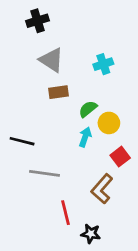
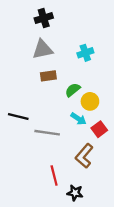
black cross: (37, 21) -> (44, 18), moved
gray triangle: (51, 60) -> (43, 49), turned -45
cyan arrow: (85, 137) -> (78, 119), moved, turned 105
gray line: (44, 173) -> (47, 133), moved

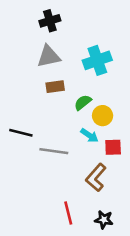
cyan cross: (85, 53) -> (97, 60), size x1.5
red square: (99, 129) -> (113, 147), turned 35
red line: (54, 175) -> (68, 213), moved
black star: (75, 193) -> (104, 220), moved

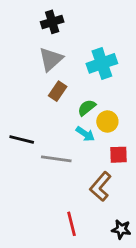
gray triangle: (49, 56) -> (51, 59), turned -30
brown rectangle: (55, 87) -> (58, 91), turned -48
cyan arrow: (89, 135) -> (85, 134), moved
black star: (104, 220) -> (121, 229), moved

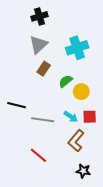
cyan arrow: (85, 134) -> (71, 117), moved
red line: (71, 224) -> (38, 155), moved, turned -36
black star: (121, 229) -> (83, 171), moved

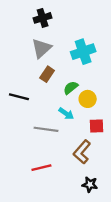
black line: (17, 105) -> (19, 97), moved
cyan arrow: (71, 117) -> (66, 114), moved
red line: (38, 155) -> (41, 168), turned -54

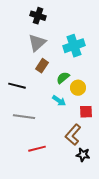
black cross: (43, 18) -> (38, 16), turned 35
gray line: (46, 129) -> (24, 117), moved
black star: (90, 185) -> (83, 155), moved

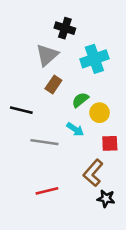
black cross: (38, 16) -> (65, 28), moved
gray line: (24, 117) -> (44, 142), moved

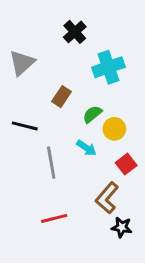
black cross: (65, 28) -> (75, 32), turned 30
gray triangle: (47, 55) -> (22, 63), moved
gray line: (44, 142) -> (51, 163), turned 72
red square: (110, 143) -> (126, 164), turned -36

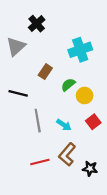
black cross: (75, 32) -> (37, 24), moved
cyan arrow: (86, 148) -> (64, 125), moved
brown L-shape: (107, 198) -> (67, 154), moved

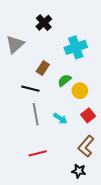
black cross: (37, 24) -> (44, 23), moved
black line: (18, 93) -> (30, 89), moved
brown L-shape: (67, 154) -> (86, 146), moved
black star: (90, 169) -> (79, 171), moved

